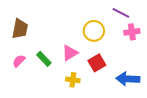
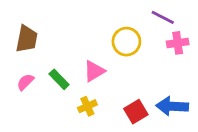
red square: (97, 63) -> (136, 112), moved
yellow cross: (73, 80) -> (87, 106), moved, turned -32

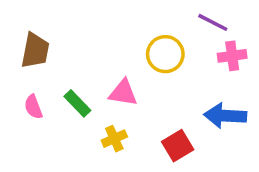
pink triangle: (94, 71) -> (123, 93), turned 40
pink semicircle: (25, 82) -> (33, 107), turned -66
blue arrow: (172, 106) -> (225, 116), moved

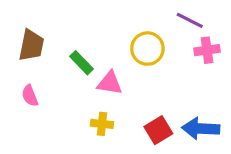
green rectangle: (77, 103) -> (82, 63), moved
blue arrow: (225, 116) -> (201, 129), moved
yellow cross: (114, 139) -> (102, 124), turned 30

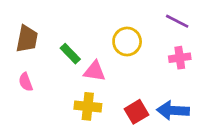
purple line: (190, 20) -> (177, 21), moved
pink cross: (207, 50) -> (180, 58), moved
yellow cross: (102, 124) -> (88, 106), size x1.4

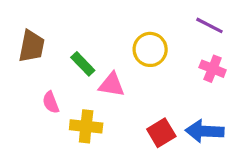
pink cross: (180, 58) -> (213, 69), turned 30
pink semicircle: (26, 82) -> (51, 102), moved
yellow cross: (88, 106) -> (86, 126), moved

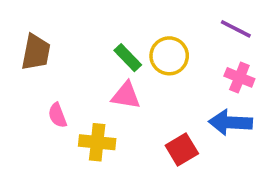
green rectangle: (83, 64) -> (128, 58), moved
blue arrow: (205, 131) -> (230, 122), moved

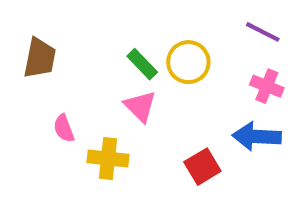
pink triangle: (126, 95) -> (140, 106), turned 36

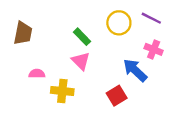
yellow circle: (188, 62) -> (119, 23), moved
pink semicircle: (64, 128) -> (37, 74), turned 112
blue arrow: (257, 136) -> (135, 70), moved, turned 40

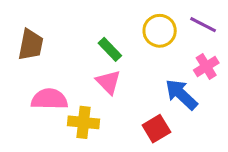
pink cross: (154, 49) -> (206, 66), turned 36
pink semicircle: (37, 74) -> (49, 99), size x1.6

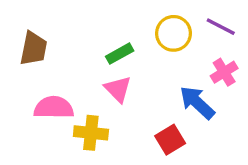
green rectangle: (110, 49) -> (120, 54), turned -75

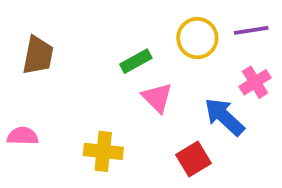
purple line: (221, 27) -> (251, 30), turned -36
pink triangle: (118, 89) -> (157, 98), moved
pink semicircle: (54, 108) -> (23, 136), moved, size x0.7

